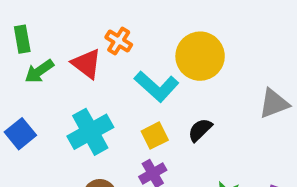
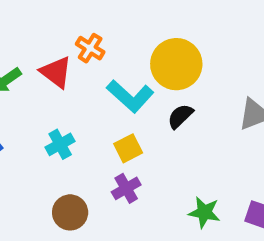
black semicircle: (200, 130) -> (180, 116), moved
cyan cross: (90, 132) -> (60, 144), size x0.6

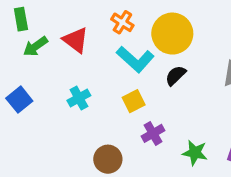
orange cross: (90, 48) -> (122, 22), moved
purple cross: (126, 188) -> (153, 133), moved
brown circle: (70, 212) -> (108, 159), moved

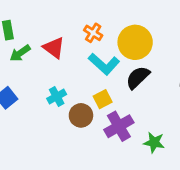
black semicircle: (176, 75) -> (138, 78), size x1.4
purple cross: (153, 133) -> (119, 126), size x1.5
brown circle: (108, 159) -> (81, 115), moved

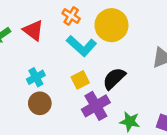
black semicircle: (138, 78) -> (114, 79), moved
brown circle: (81, 115) -> (40, 103), moved

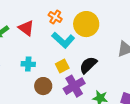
cyan cross: (36, 77) -> (28, 64), turned 32
brown circle: (40, 103) -> (43, 86), moved

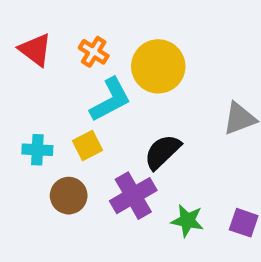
red triangle: (26, 28) -> (35, 50), moved
cyan L-shape: (63, 40) -> (110, 100), turned -70
yellow square: (62, 66) -> (87, 146), moved

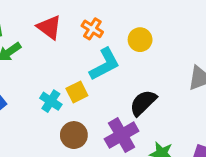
yellow circle: (158, 66) -> (140, 40), size x0.6
yellow square: (87, 146) -> (77, 92), moved
cyan cross: (37, 150) -> (51, 101), turned 30

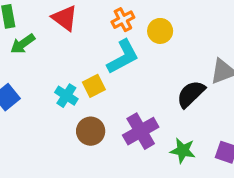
orange cross: (92, 29) -> (123, 20), moved, turned 30
black semicircle: (143, 103) -> (191, 94), moved

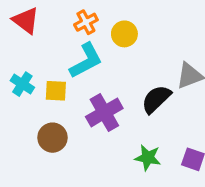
yellow square: (94, 86) -> (56, 91), turned 30
cyan cross: (66, 96) -> (22, 84), moved
purple cross: (141, 131) -> (104, 112), moved

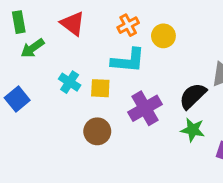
cyan L-shape: (86, 61) -> (128, 61), turned 33
green star: (148, 158) -> (193, 130), moved

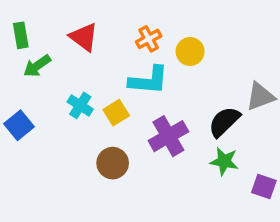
yellow square: (100, 88) -> (116, 113), turned -35

